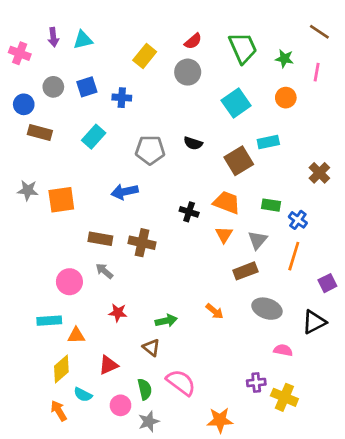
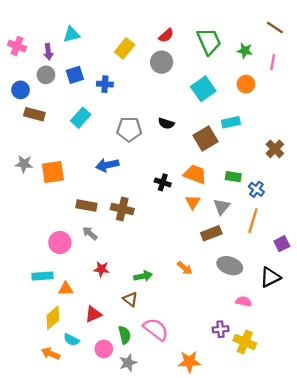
purple arrow: (53, 37) -> (48, 52), moved
orange arrow: (59, 411) -> (51, 354), turned -36

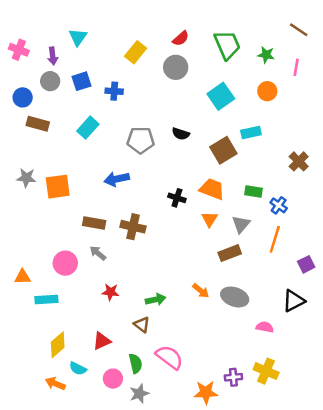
cyan triangle: (71, 34) -> (78, 37), turned -42
gray ellipse: (230, 266) -> (235, 297), moved
orange triangle: (66, 289) -> (23, 277), moved
purple cross: (221, 329) -> (233, 377), moved

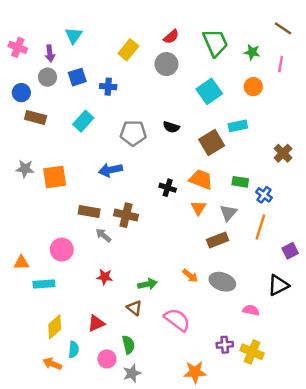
gray arrow: (98, 253) -> (103, 235), moved
pink semicircle: (169, 357) -> (177, 320), moved
cyan semicircle: (78, 369) -> (74, 349), turned -112
purple cross: (233, 377) -> (225, 345), moved

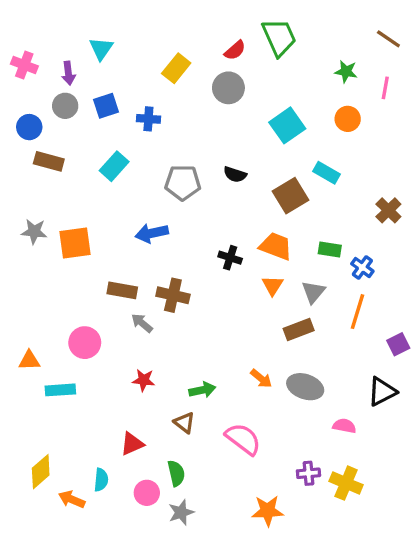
green trapezoid: (215, 43) -> (279, 37), moved
cyan rectangle: (238, 126) -> (326, 173), turned 42
yellow diamond: (55, 327) -> (41, 472), moved

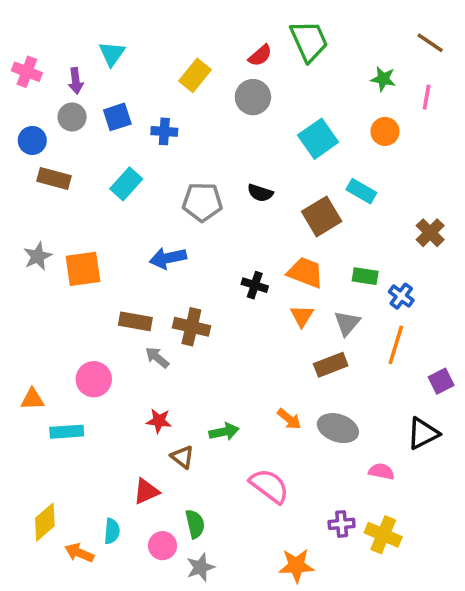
gray star: (34, 232) -> (38, 256), turned -30
brown triangle: (184, 423) -> (182, 457), moved

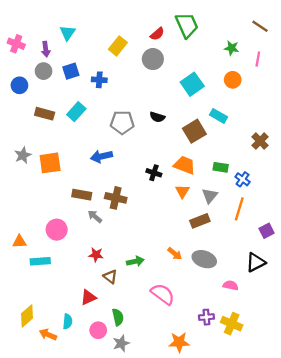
brown rectangle: (54, 178) -> (45, 114), moved

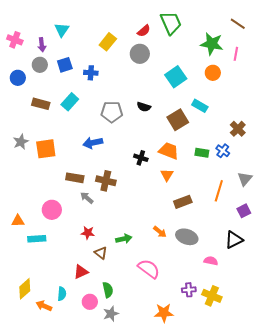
green star: (232, 48) -> (212, 44), size x1.6
blue cross: (243, 179) -> (223, 151), moved
gray triangle: (210, 196) -> (245, 179), moved

